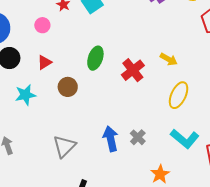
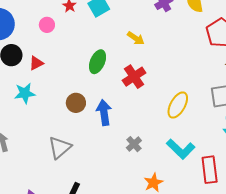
yellow arrow: (169, 59) -> (136, 38), moved
red triangle: (44, 62) -> (36, 63), moved
brown circle: (68, 87) -> (76, 103), moved
blue arrow: (111, 139) -> (104, 112), moved

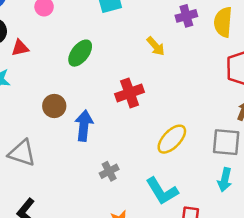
yellow arrow: (136, 38) -> (156, 46), moved
green ellipse: (98, 62) -> (80, 53), moved
gray triangle: (60, 148) -> (22, 153), turned 45

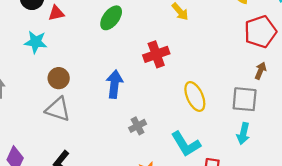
brown circle: (54, 106) -> (59, 78), moved
yellow ellipse: (172, 139) -> (195, 96), turned -68

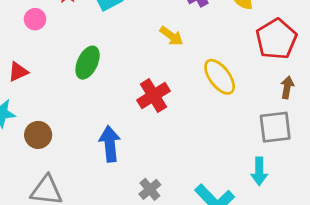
brown circle: (59, 78) -> (38, 135), moved
yellow ellipse: (195, 96) -> (220, 77), moved
cyan arrow: (243, 134) -> (259, 171), moved

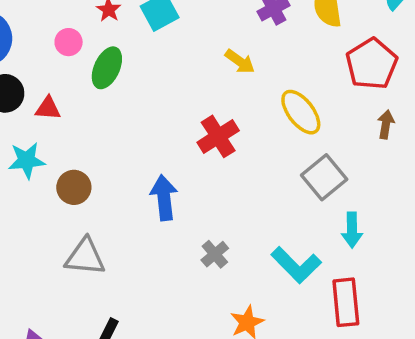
green ellipse: (88, 63) -> (107, 68), moved
red triangle: (18, 72) -> (48, 108), turned 30
gray square: (275, 127) -> (324, 177), moved, turned -32

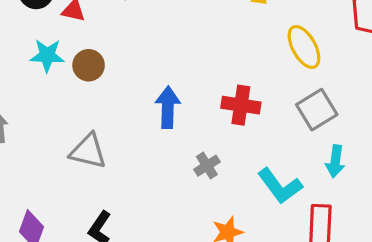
red cross: (218, 136) -> (241, 105), moved, turned 33
brown circle: (74, 187) -> (89, 65), moved

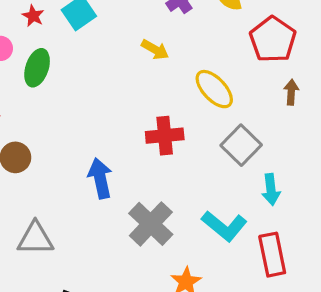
red cross: (241, 105) -> (165, 136), moved
gray cross: (207, 166) -> (151, 224), size x1.8

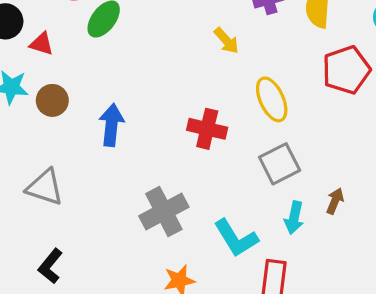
brown arrow: (291, 92) -> (335, 201), moved
blue arrow: (100, 178) -> (111, 125), moved

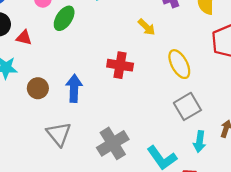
brown circle: (52, 100) -> (38, 88), moved
red cross: (207, 129) -> (120, 65), moved
gray triangle: (45, 187) -> (59, 134), moved, turned 36

